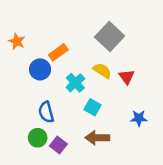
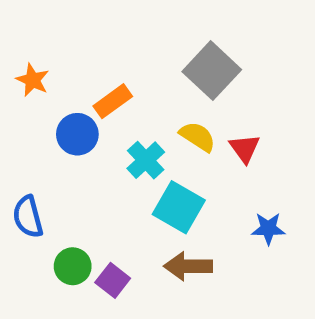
cyan square: (92, 107) -> (179, 207), size x1.5
blue semicircle: (46, 112) -> (28, 217), moved

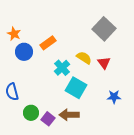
gray square: (212, 71) -> (104, 29), moved
blue circle: (77, 134) -> (24, 52), moved
brown arrow: (188, 266) -> (69, 115), moved

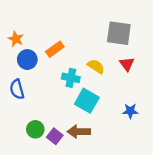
gray square: (104, 29) -> (119, 33), turned -35
red triangle: (104, 63) -> (127, 64), moved
cyan cross: (62, 68) -> (71, 78), turned -35
blue semicircle: (12, 92) -> (17, 89), moved

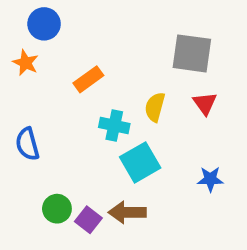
blue circle: (27, 60) -> (44, 24), moved
yellow semicircle: (96, 66) -> (155, 107), turned -108
cyan square: (87, 101) -> (140, 162), turned 30

